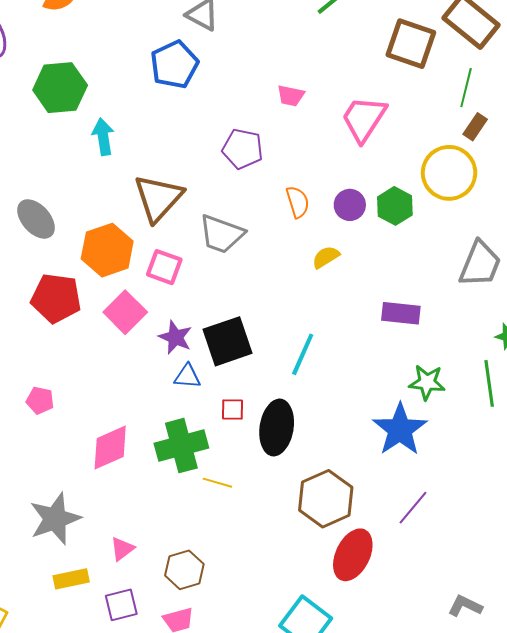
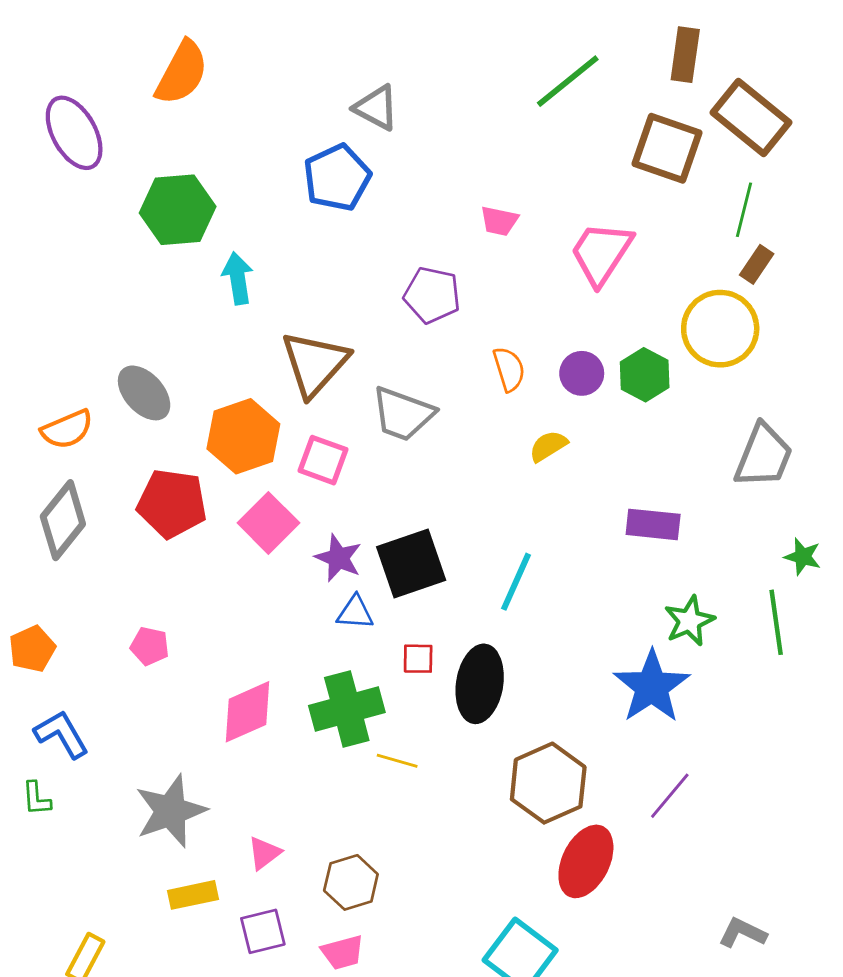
green star: (427, 382) -> (689, 621), turned -30

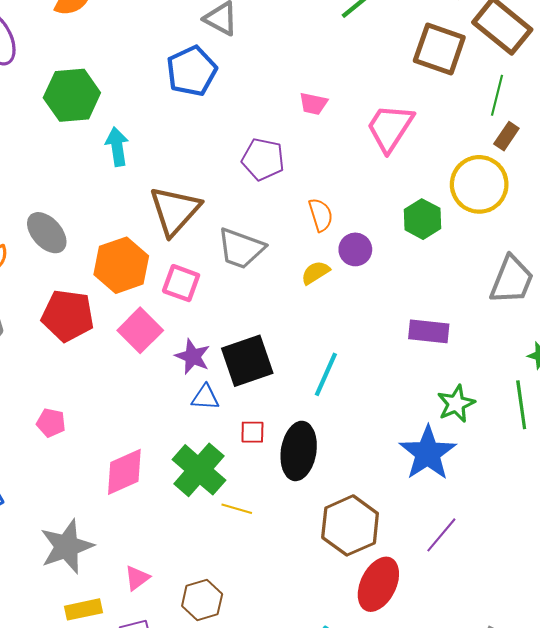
purple circle: (582, 373) -> (355, 249), moved
yellow semicircle: (548, 446) -> (315, 273), moved
green cross: (347, 709) -> (199, 470), turned -34

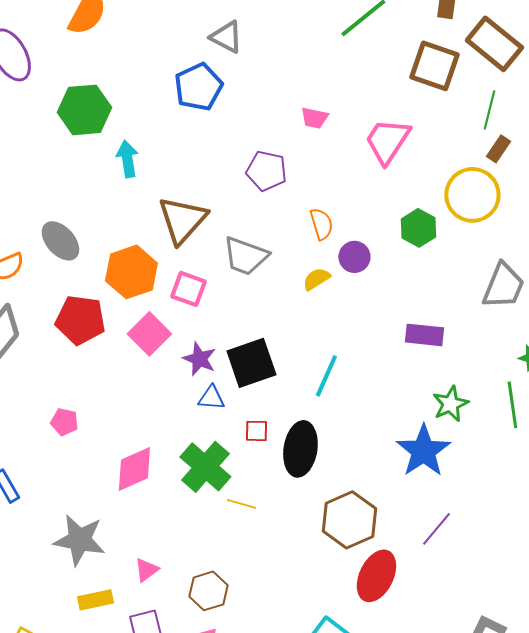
gray star: (67, 546) -> (79, 540), turned 30

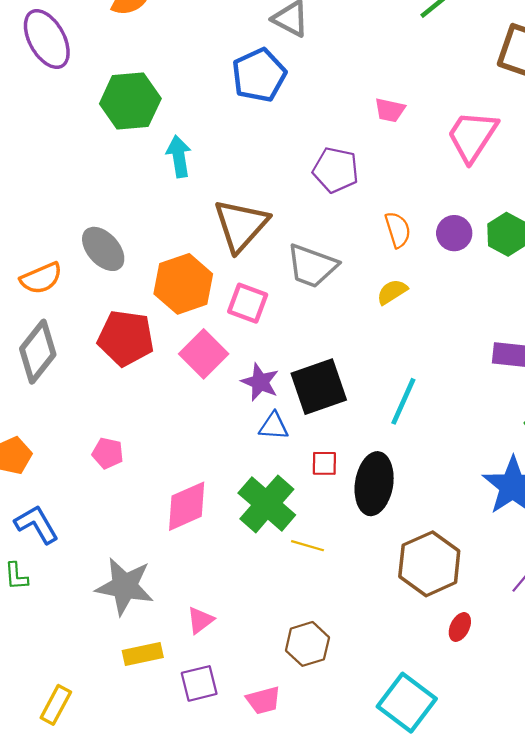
purple circle: (354, 257) -> (454, 233), moved
red ellipse: (376, 576) -> (460, 627), size x0.5
brown hexagon: (208, 591) -> (307, 644), moved

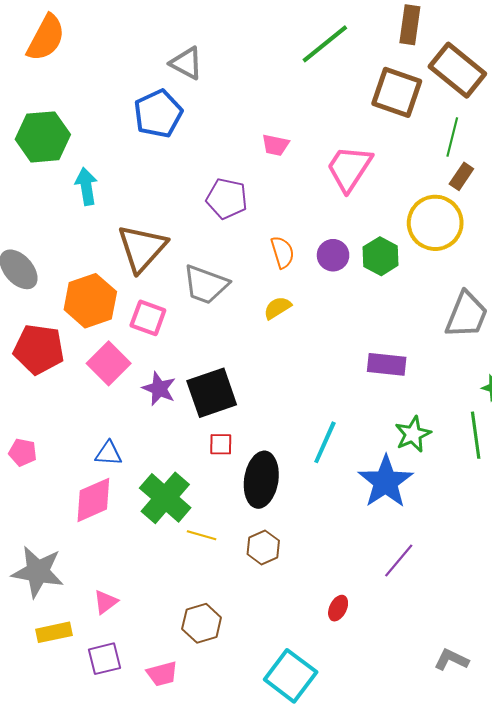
cyan line: (403, 401) -> (325, 442), moved
blue triangle: (274, 426) -> (109, 453), moved
red square: (324, 463) -> (221, 444), moved
brown hexagon: (429, 564) -> (263, 547), moved, size x0.6

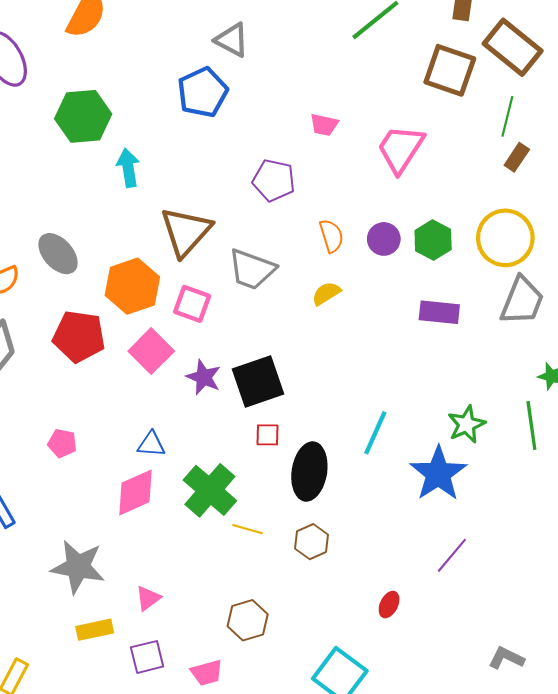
yellow circle: (435, 223) -> (505, 238), moved
purple rectangle: (387, 364) -> (439, 312), moved

